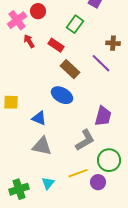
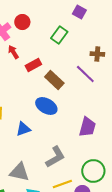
red rectangle: (56, 45) -> (33, 65), moved, turned -63
blue triangle: (39, 118) -> (23, 129), turned -42
gray L-shape: (85, 140) -> (55, 157), moved
gray triangle: (42, 146) -> (19, 172), moved

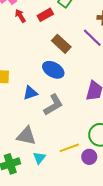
red rectangle: (33, 65) -> (45, 15), moved
gray L-shape: (55, 157) -> (53, 105), moved

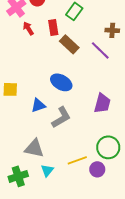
red rectangle: (45, 15) -> (53, 27), turned -70
brown rectangle: (61, 44) -> (69, 44), moved

